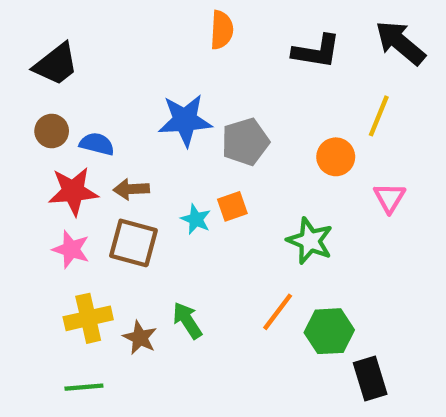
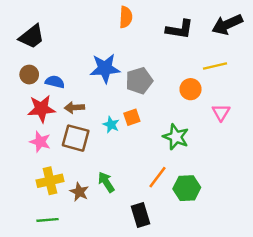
black arrow: (400, 43) -> (227, 24), turned -64
yellow line: (379, 116) -> (215, 66), turned 55
black rectangle: (370, 379) -> (140, 215), moved

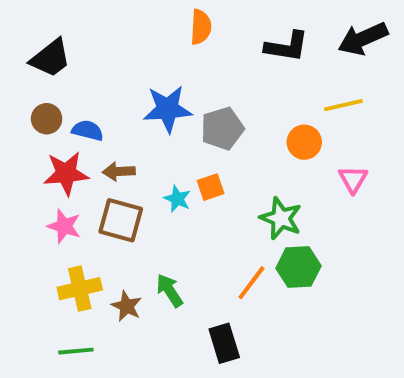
green hexagon: (187, 188) -> (298, 267), moved

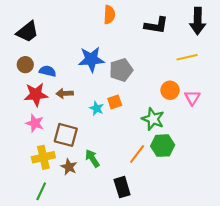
black arrow: (363, 39) -> (198, 21), turned -65
orange circle: (304, 142) -> (170, 90), moved
brown square: (121, 220) -> (66, 135), moved
green line: (76, 351) -> (41, 191), turned -60

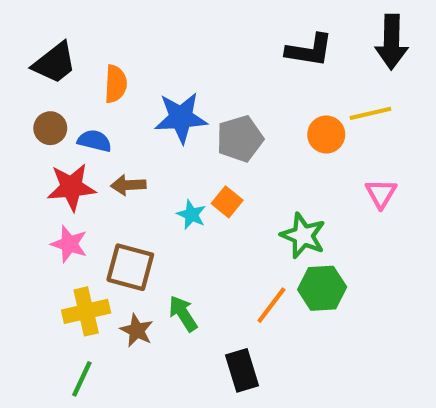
orange semicircle: (109, 15) -> (116, 84), moved
orange circle: (170, 90) -> (326, 134), moved
orange square: (115, 102) -> (227, 202), turned -32

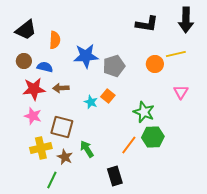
green line: (82, 379) -> (52, 180), moved

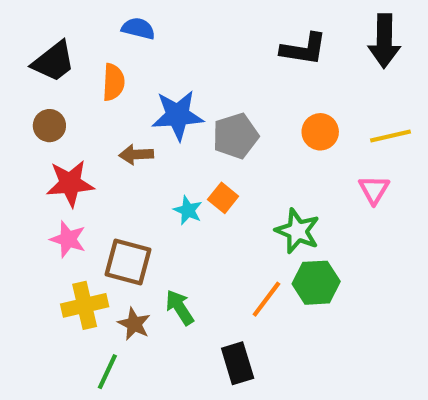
yellow line: (176, 54) -> (390, 136), moved
blue semicircle: (45, 67) -> (138, 28), moved
brown arrow: (61, 88) -> (136, 155), moved

